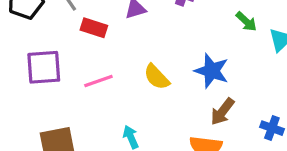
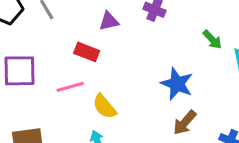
red rectangle: (94, 28) -> (87, 52), moved
yellow semicircle: (157, 77) -> (104, 106), moved

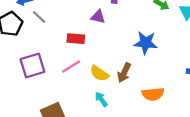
purple triangle: (109, 21) -> (98, 17), moved, turned 42
brown arrow: (185, 123) -> (124, 73), moved

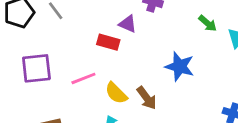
red rectangle: (76, 39) -> (108, 42), moved
brown arrow: (124, 73) -> (147, 98), turned -72

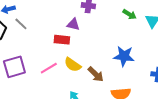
blue star: (180, 66) -> (124, 56), moved
yellow semicircle: (116, 93) -> (73, 65), moved

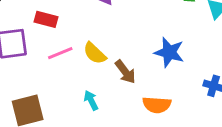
red rectangle: (62, 40) -> (46, 19), moved

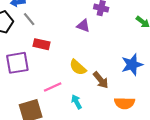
blue star: (169, 52) -> (132, 65), turned -30
pink line: (60, 53) -> (53, 87), moved

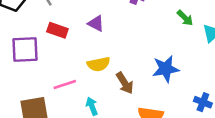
purple triangle: (83, 26) -> (96, 23), moved
yellow semicircle: (78, 67) -> (99, 64), turned -60

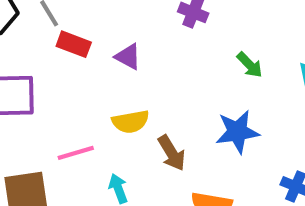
green arrow: (185, 18) -> (250, 65), moved
red rectangle: (57, 30) -> (74, 44), moved

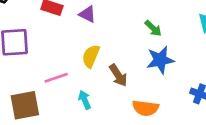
green arrow: (250, 65) -> (153, 28), moved
yellow semicircle: (131, 122) -> (91, 56), turned 125

